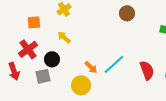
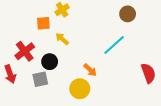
orange square: (34, 22) -> (43, 23), moved
cyan line: (114, 64) -> (114, 45), moved

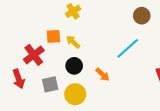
orange square: (43, 23) -> (53, 36), moved
black circle: (50, 62) -> (74, 66), moved
yellow circle: (80, 89) -> (75, 94), moved

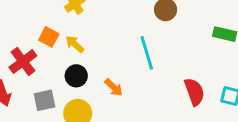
orange square: (53, 36) -> (49, 37), turned 32
cyan line: (128, 48) -> (147, 53), turned -65

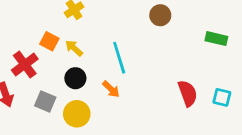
cyan line: (147, 53) -> (119, 58), moved
gray square: (45, 100) -> (45, 101), turned 35

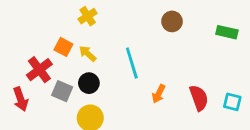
green rectangle: (216, 39) -> (227, 32), moved
orange arrow: (111, 89) -> (159, 94), moved, turned 72
gray square: (45, 101) -> (62, 91), moved

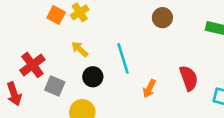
orange square: (63, 47) -> (56, 15), moved
black circle: (89, 83) -> (93, 77), moved
red semicircle: (199, 98) -> (189, 78), moved

